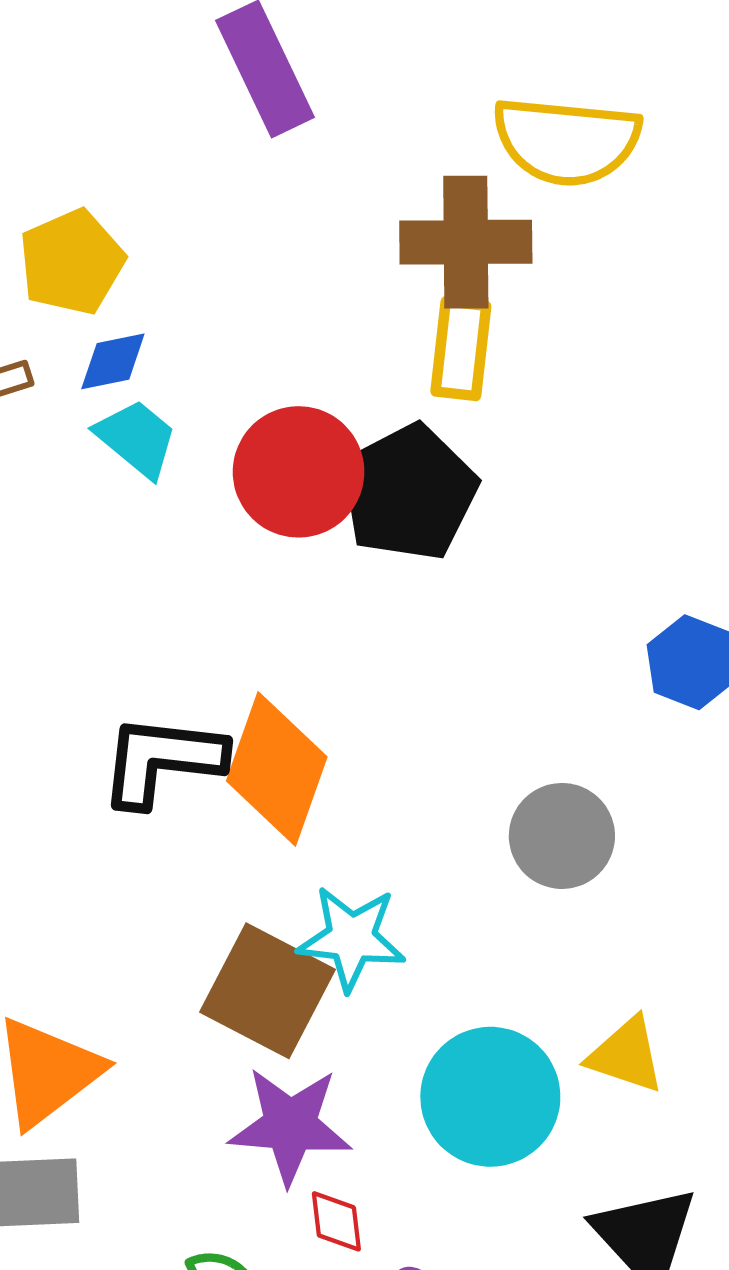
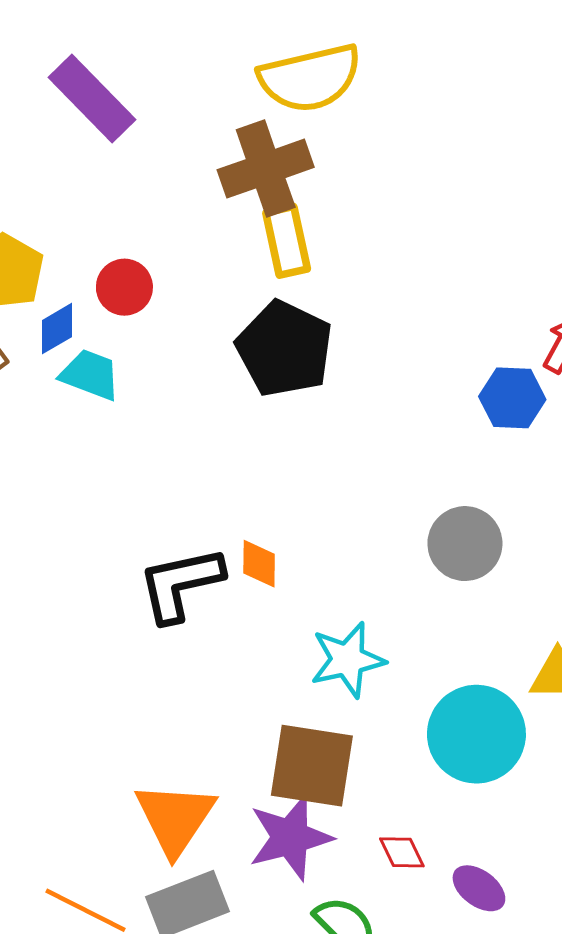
red circle: (299, 472) -> (124, 287), moved, size x0.6
orange diamond: (277, 769) -> (259, 564), size x0.5
brown square: (268, 991) -> (312, 766), moved
purple star: (290, 1126) -> (290, 837), moved

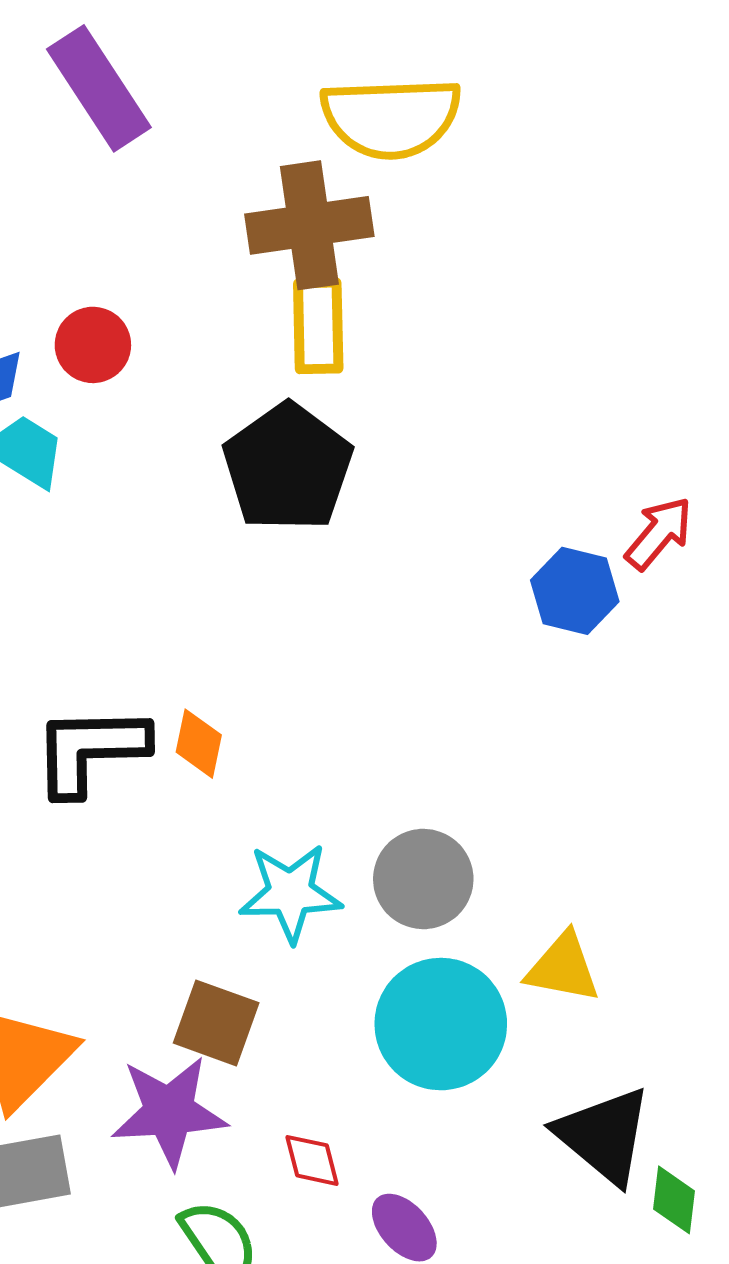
gray circle: (465, 544) -> (423, 879), moved
brown square: (312, 766) -> (216, 1023), size x0.7

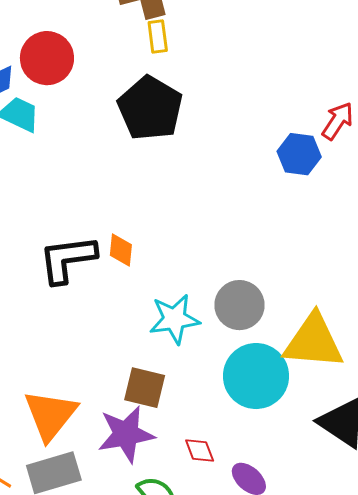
yellow rectangle: (318, 326) -> (158, 37), size x0.7
red circle: (93, 345) -> (47, 58), size x1.4
yellow triangle: (563, 968) -> (314, 341), size x1.6

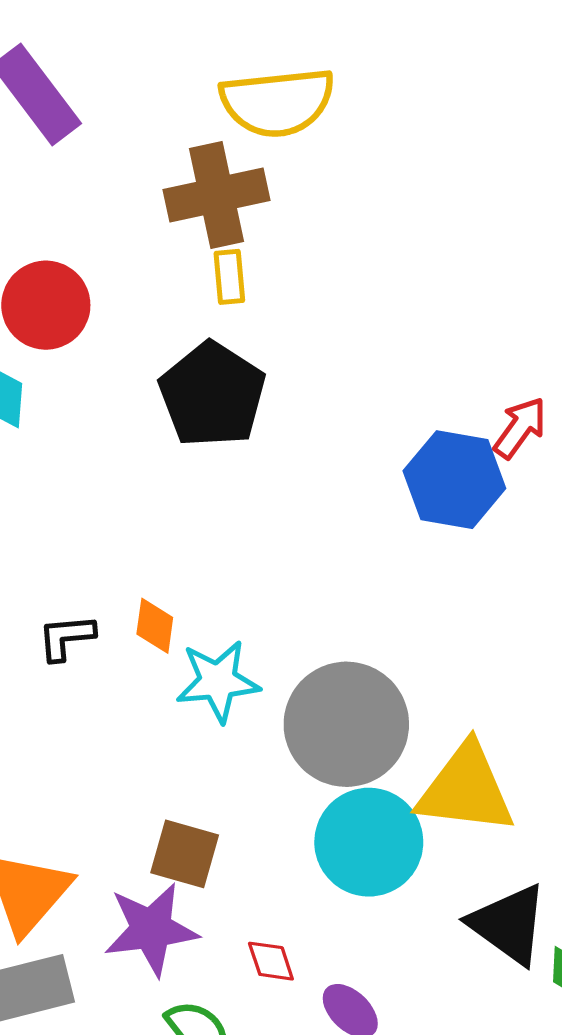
blue hexagon: (299, 154) -> (454, 480), size x1.4
black L-shape: (67, 259) -> (66, 637), size x0.6
gray circle: (240, 305) -> (346, 724), size x1.5
cyan star: (174, 319) -> (218, 681), moved

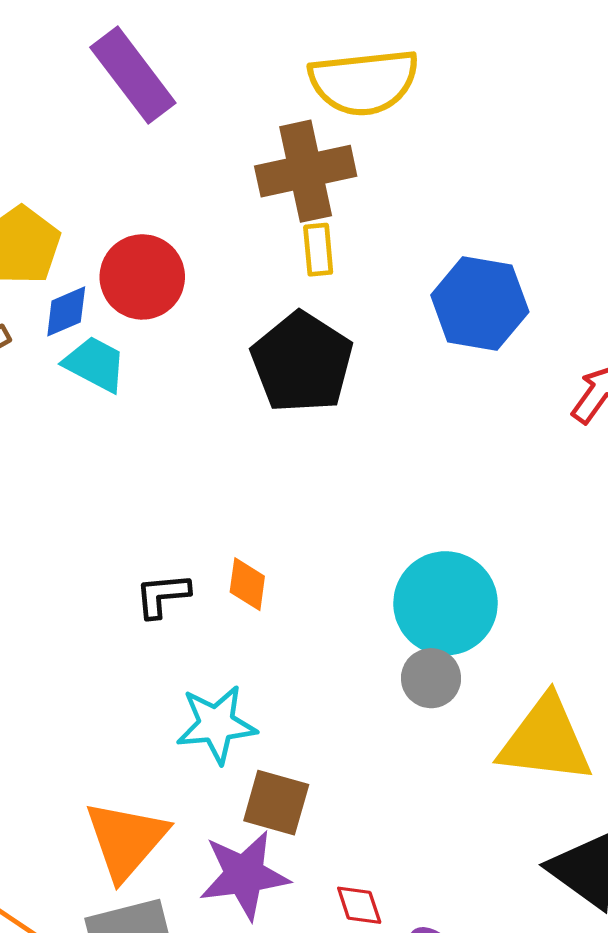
blue hexagon: (454, 480) -> (480, 303), moved
cyan star: (218, 681) -> (216, 724), moved
gray circle: (346, 724) -> (431, 678), size x0.5
cyan circle: (369, 842) -> (446, 603), moved

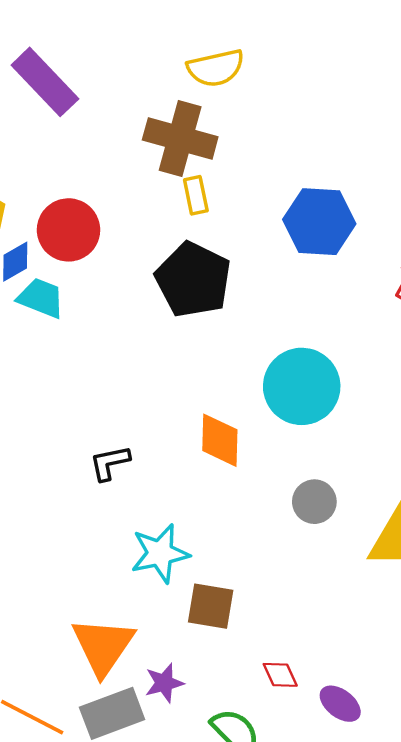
yellow semicircle: (364, 82) -> (216, 68), size x0.7
brown cross: (306, 171) -> (180, 138), turned 34
orange diamond: (247, 584) -> (220, 440), moved, size x1.4
cyan circle: (446, 603) -> (302, 386), moved
purple star: (244, 875) -> (164, 683), moved, size x0.6

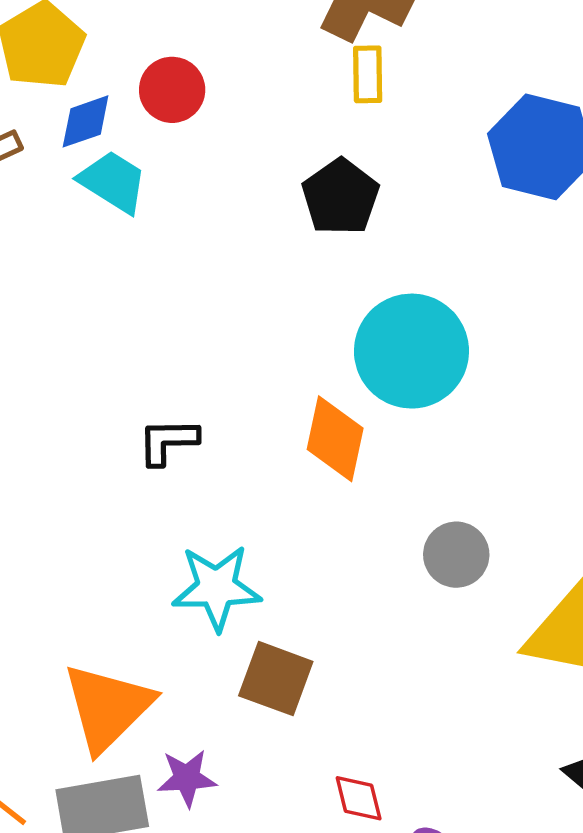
red circle: (69, 230) -> (172, 90), size x0.7
black pentagon: (193, 280) -> (341, 197), size x0.7
cyan circle: (302, 386) -> (411, 351), moved

